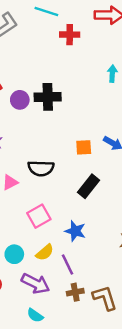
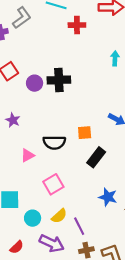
orange square: (84, 147) -> (85, 133), moved
blue star: (75, 231) -> (108, 197), moved

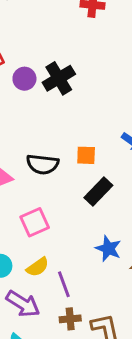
black cross: (59, 80) -> (59, 78), turned -35

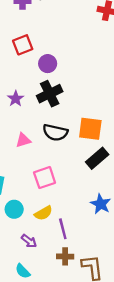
black cross: (59, 78) -> (50, 94), moved
orange square: (86, 155) -> (90, 129), size x1.5
purple arrow: (23, 304) -> (29, 241), size x0.6

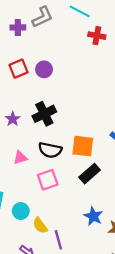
purple circle: (48, 64) -> (44, 69), moved
pink square: (45, 178) -> (48, 180), moved
cyan circle: (14, 209) -> (21, 211), moved
yellow semicircle: (43, 213) -> (40, 225), turned 84

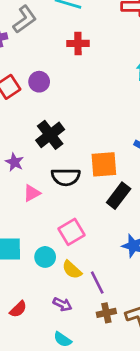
red cross: (97, 36) -> (78, 43), moved
purple star: (13, 119) -> (14, 162), moved
pink square: (48, 180) -> (71, 232), moved

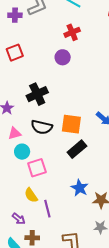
red cross: (78, 43) -> (72, 32), turned -35
purple circle: (39, 82) -> (63, 57), moved
cyan circle: (45, 257) -> (22, 152), moved
brown cross: (106, 313) -> (32, 238), moved

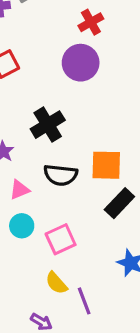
purple circle: (63, 57) -> (81, 63), size x1.5
cyan circle: (22, 152) -> (22, 226), moved

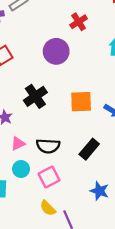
red cross: (91, 22) -> (79, 22), moved
orange square: (106, 165) -> (81, 102), moved
black semicircle: (61, 175) -> (48, 146), moved

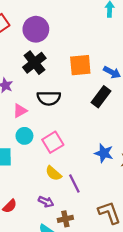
purple circle: (56, 51) -> (36, 29), moved
black semicircle: (48, 146) -> (49, 98), moved
black rectangle: (89, 149) -> (101, 97), moved

